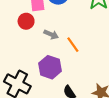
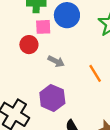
orange line: (73, 45) -> (95, 73), moved

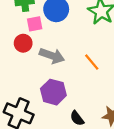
gray arrow: (56, 61) -> (52, 56), size x1.5

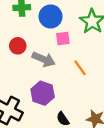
pink square: (35, 24) -> (63, 38), moved

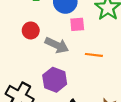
orange line: (80, 68) -> (94, 55), turned -49

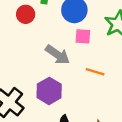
red circle: (31, 30) -> (26, 14), moved

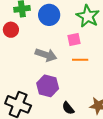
pink square: (83, 36) -> (74, 39), moved

